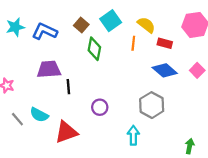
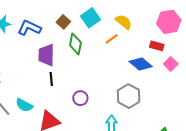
orange line: (133, 43) -> (112, 39), turned 48
red rectangle: (165, 43) -> (157, 46), moved
purple trapezoid: (49, 69) -> (46, 55), moved, turned -85

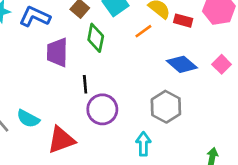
red rectangle: (157, 46) -> (183, 21), moved
black line: (51, 79) -> (85, 84), moved
purple circle: (80, 98) -> (102, 109), size x1.5

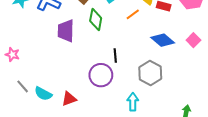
black line: (85, 84) -> (115, 56), moved
cyan semicircle: (28, 119) -> (43, 94), moved
red triangle: (61, 140) -> (69, 99), size x0.7

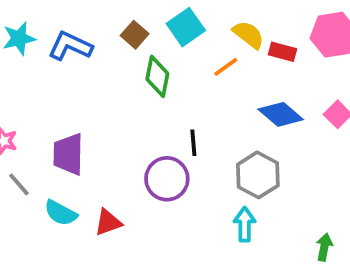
purple trapezoid: (66, 31) -> (68, 154), moved
gray line: (23, 86) -> (19, 184), moved
cyan arrow: (133, 102) -> (245, 224), moved

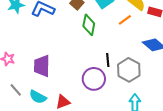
gray hexagon: (258, 175) -> (129, 70), moved
gray line: (19, 184) -> (16, 90), moved

